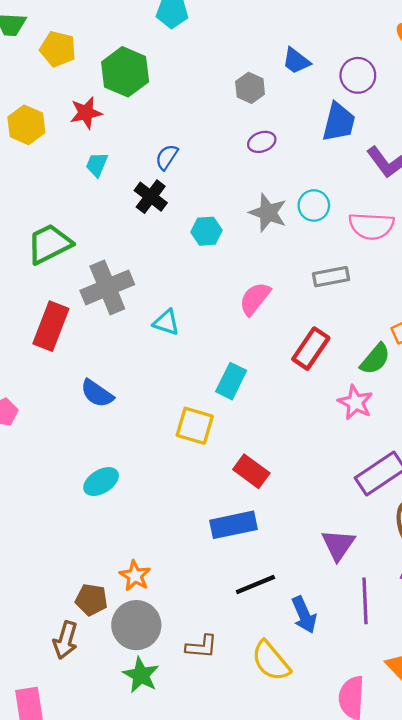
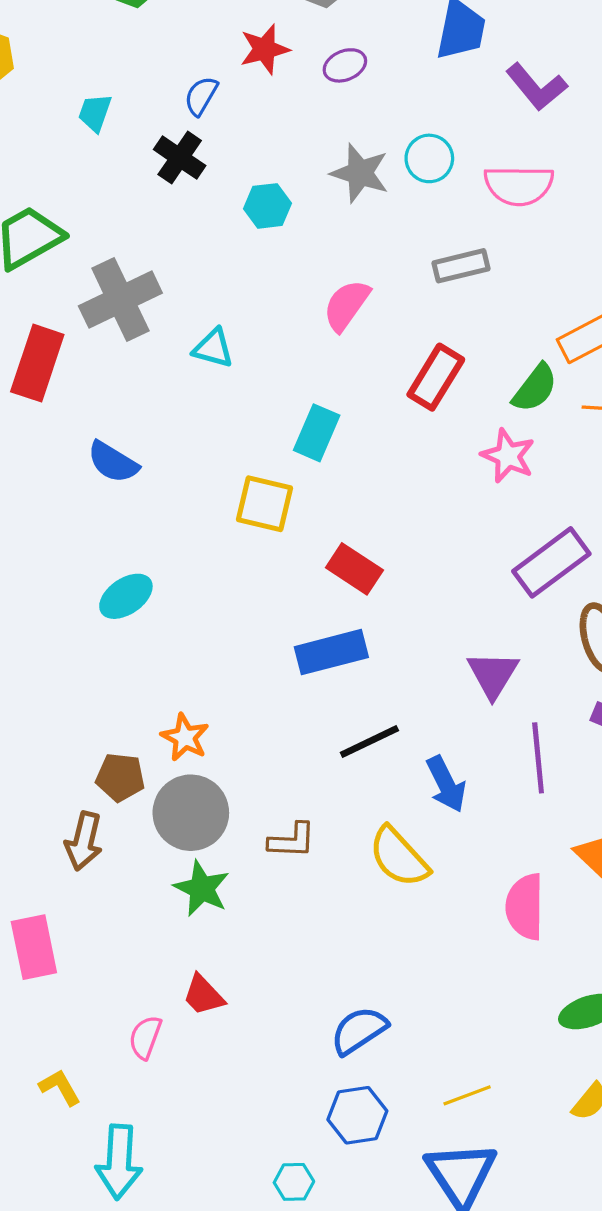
red star: (86, 113) -> (265, 49), moved

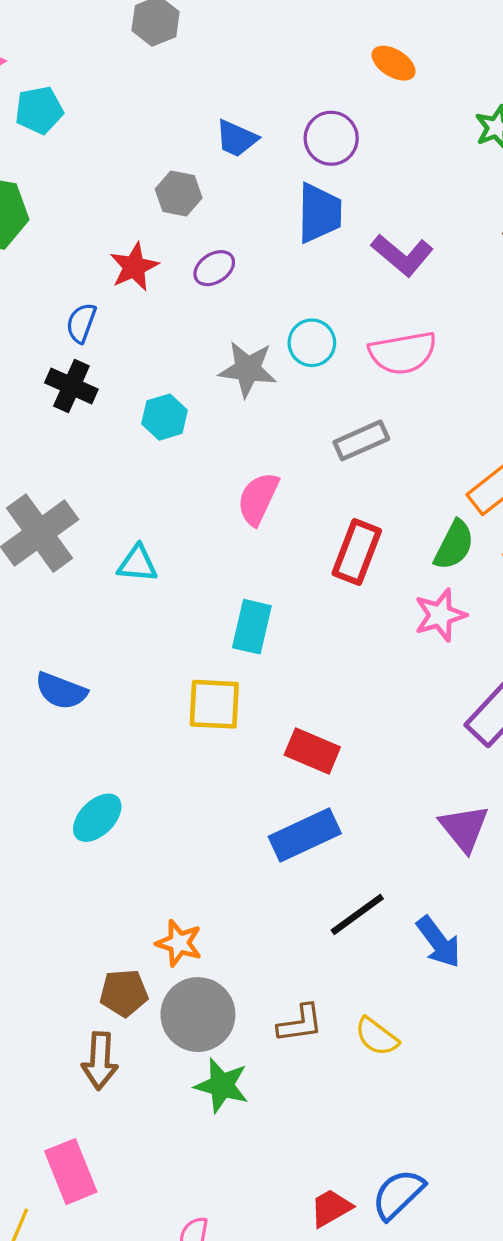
pink star: (508, 456) -> (440, 615), turned -30
yellow semicircle: (399, 857) -> (377, 1037), moved, size x0.7
red trapezoid: (203, 995) -> (331, 1208), moved, turned 114

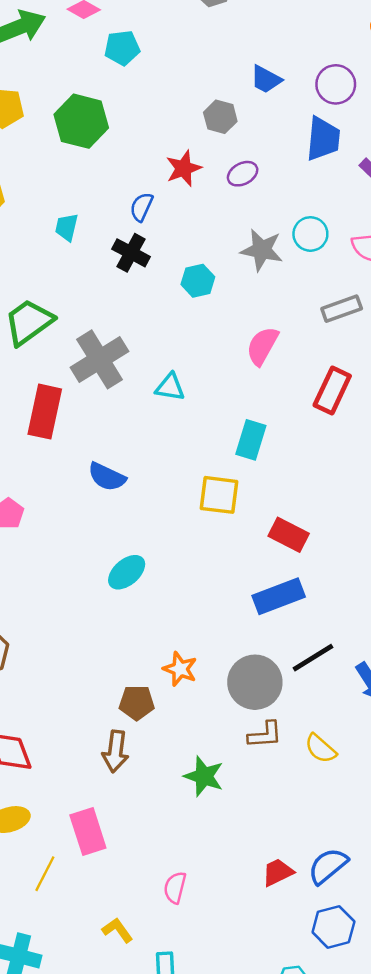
gray circle: (198, 1015) -> (255, 682), moved

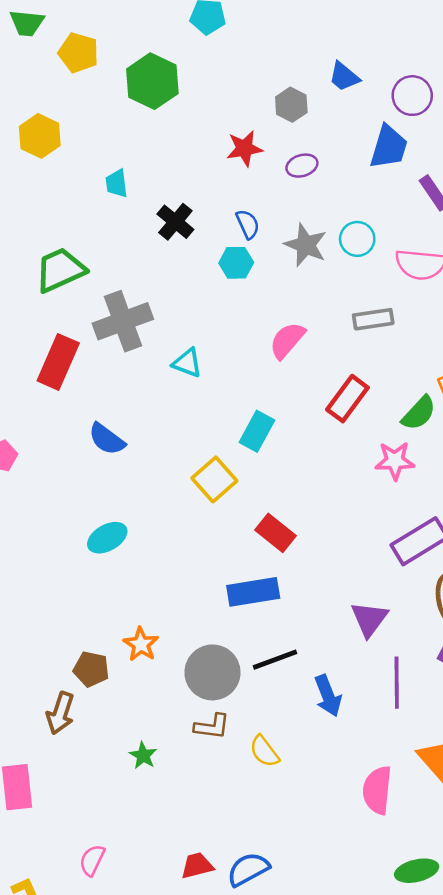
blue semicircle: (142, 207) -> (248, 224), moved, turned 120
cyan trapezoid: (67, 227) -> (117, 183), turned -32
yellow square: (219, 495) -> (214, 479), turned 30
green star: (204, 776) -> (143, 755), size x0.7

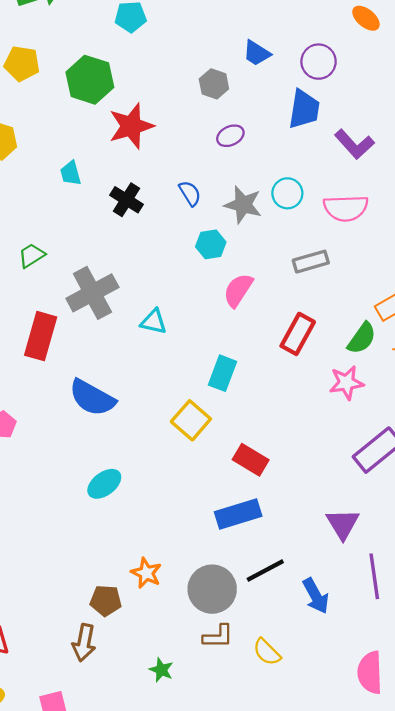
red star: (244, 148) -> (131, 126), moved, size x1.4
cyan hexagon: (236, 263) -> (211, 244), moved
green trapezoid: (60, 270) -> (32, 255), size x0.6
blue semicircle: (107, 439) -> (92, 398), size x1.4

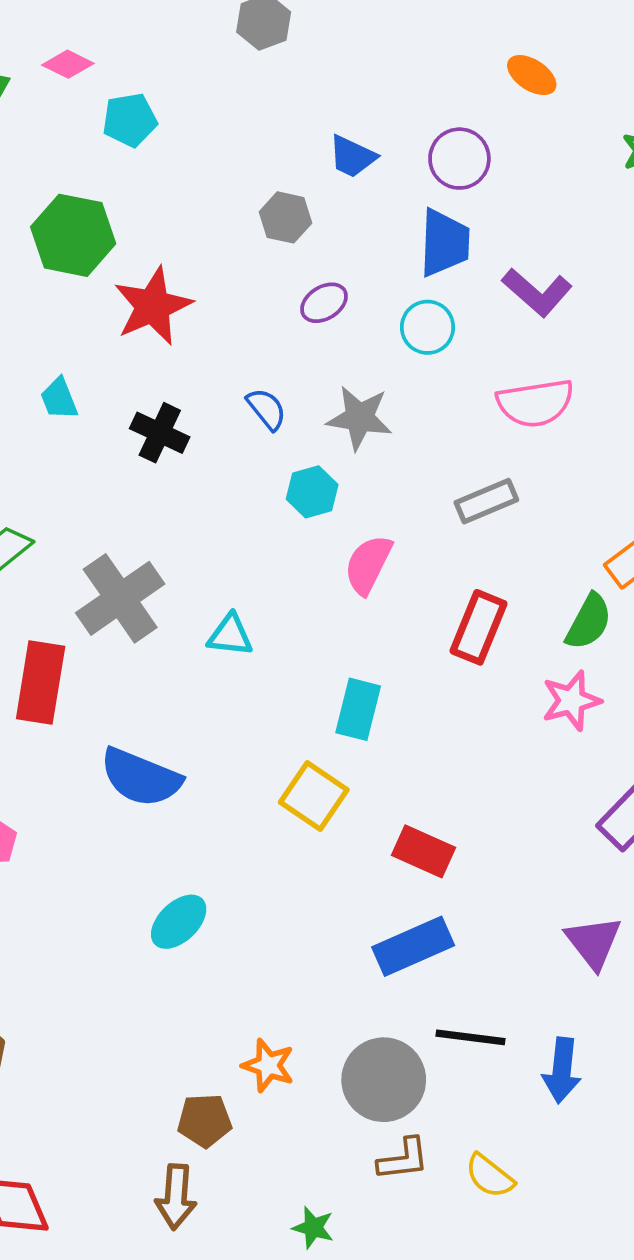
cyan circle: (287, 193) -> (428, 327), moved
black line: (265, 571) -> (471, 1037), turned 42
blue arrow: (316, 596) -> (562, 1070), turned 42

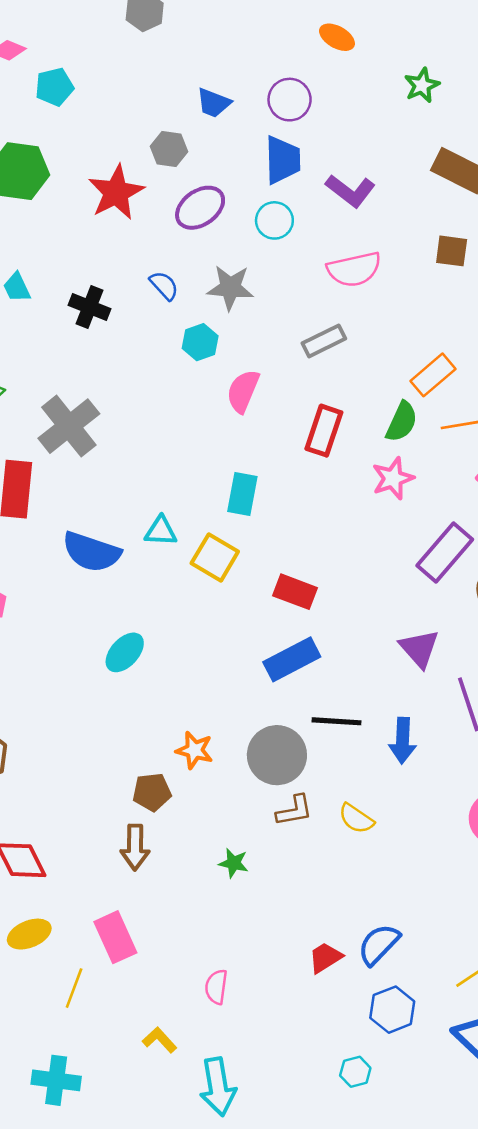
purple ellipse: (324, 303) -> (200, 208), size x1.5
red star: (153, 306) -> (116, 192), moved
cyan triangle: (230, 635) -> (161, 531), moved

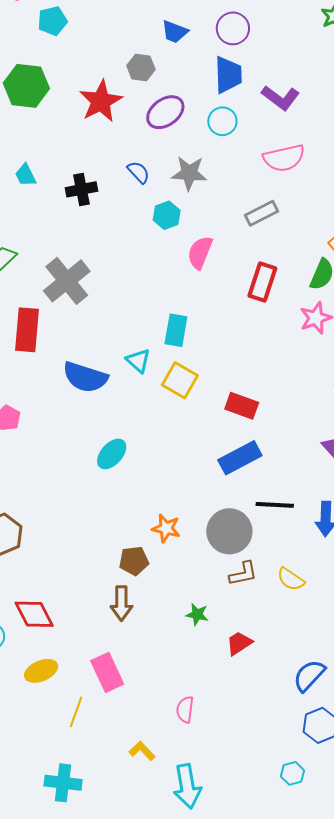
black cross: (90, 307) -> (81, 189), turned -32
cyan rectangle: (242, 494) -> (176, 330), moved
cyan triangle: (161, 531) -> (138, 361), turned 40
red trapezoid: (325, 958) -> (239, 643), moved

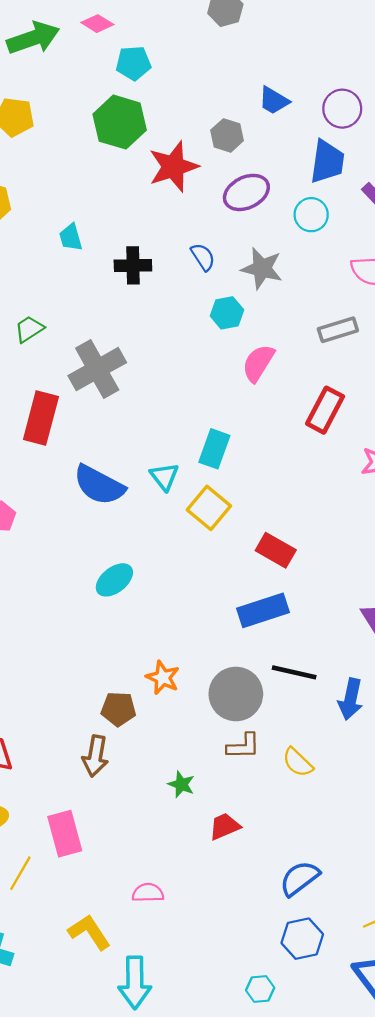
green hexagon: (26, 86) -> (120, 122), moved
pink semicircle: (185, 710) -> (148, 893), turned 72
yellow L-shape: (142, 751) -> (89, 932), size x1.4

